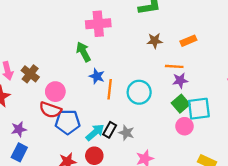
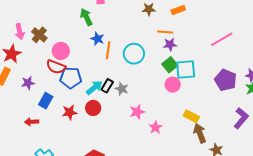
blue rectangle: (19, 152) -> (46, 101), moved

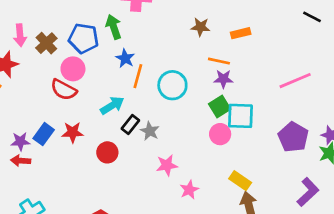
blue pentagon: (71, 78) -> (84, 38), moved
purple star: (28, 83) -> (20, 141), moved
cyan arrow: (94, 88) -> (112, 105), moved
red star: (70, 112) -> (73, 132), moved

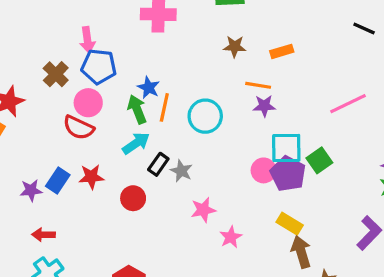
green arrow: (114, 27) -> (137, 109), moved
pink arrow: (20, 35) -> (87, 40), moved
green square: (220, 107) -> (319, 160), moved
purple pentagon: (293, 137) -> (288, 174), moved
red arrow: (21, 161) -> (44, 235), moved

